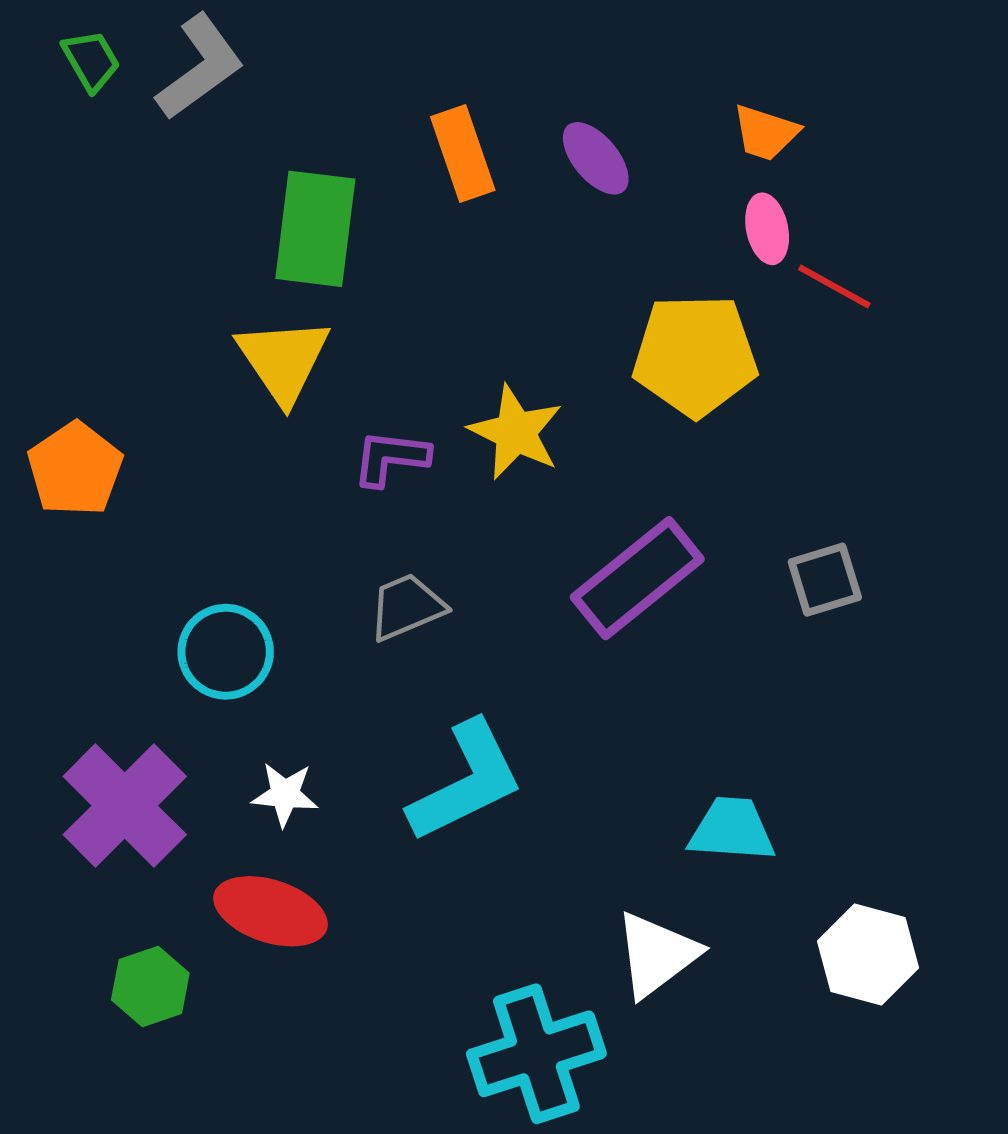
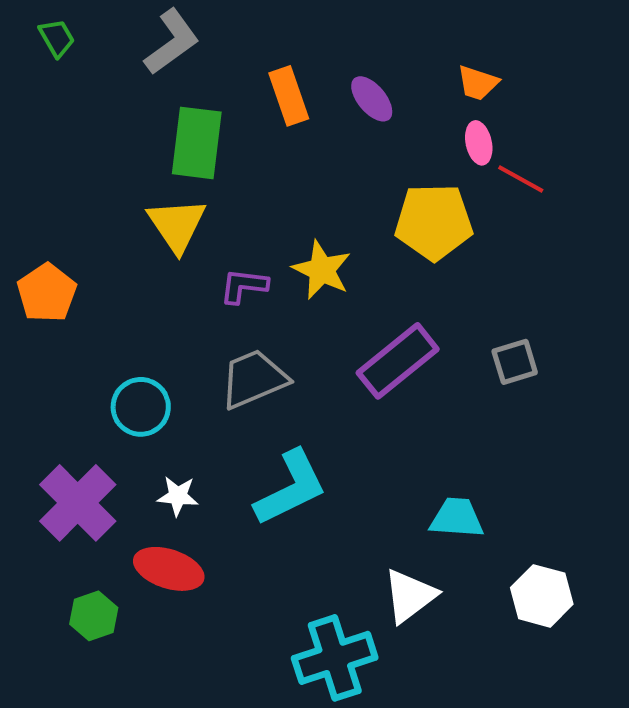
gray L-shape: (200, 67) -> (172, 42), moved
gray trapezoid: (407, 607) -> (254, 379), size x1.4

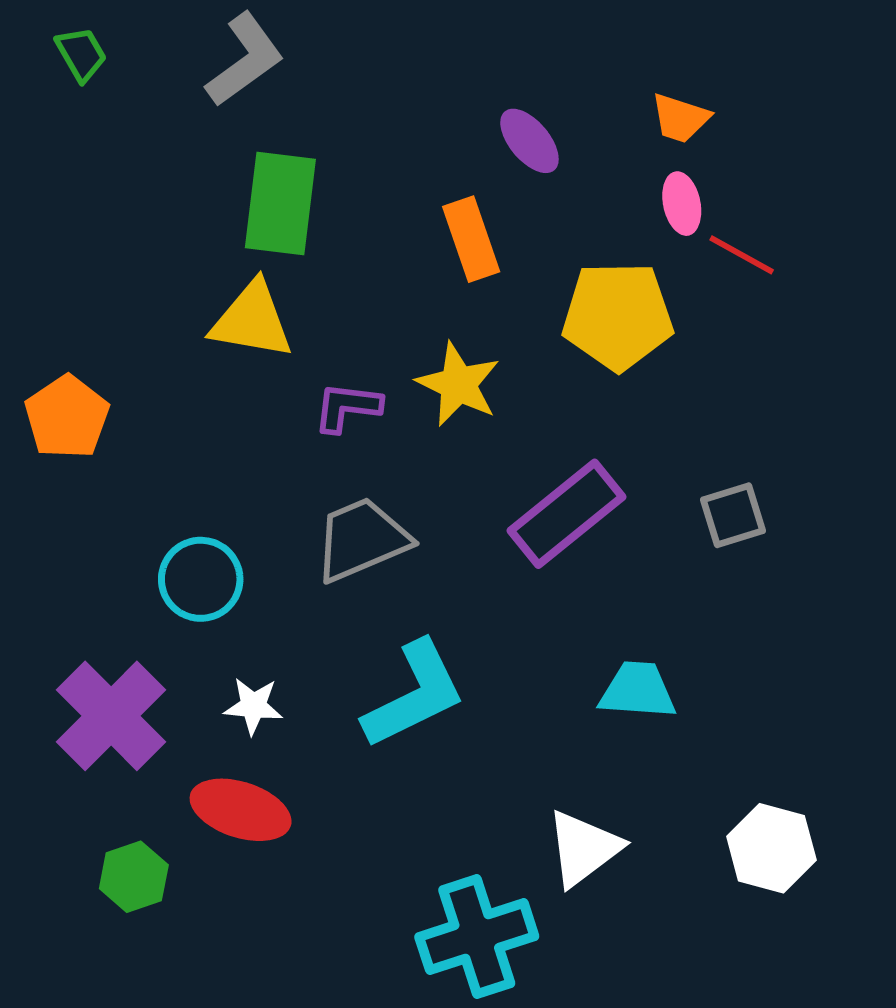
orange rectangle: (289, 96) -> (471, 239), moved
yellow triangle: (177, 225) -> (252, 320), turned -46
cyan trapezoid: (457, 518) -> (638, 690), moved

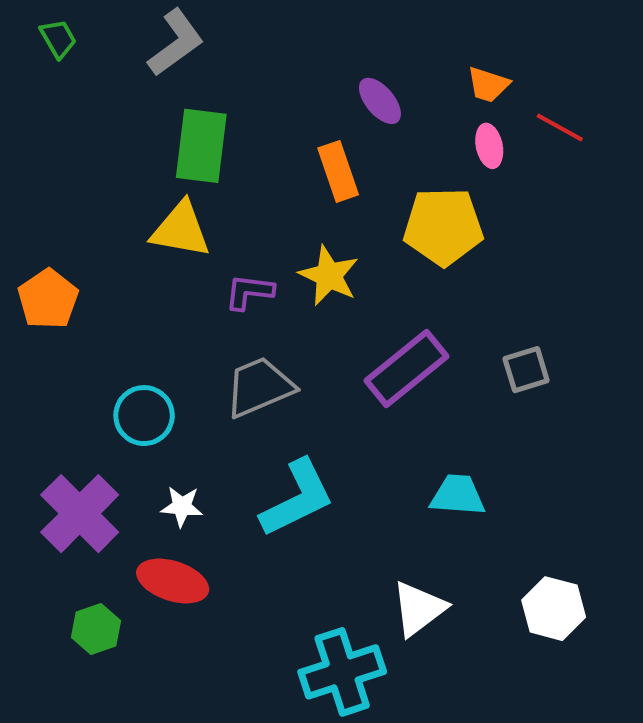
red line: (742, 255) -> (560, 127), moved

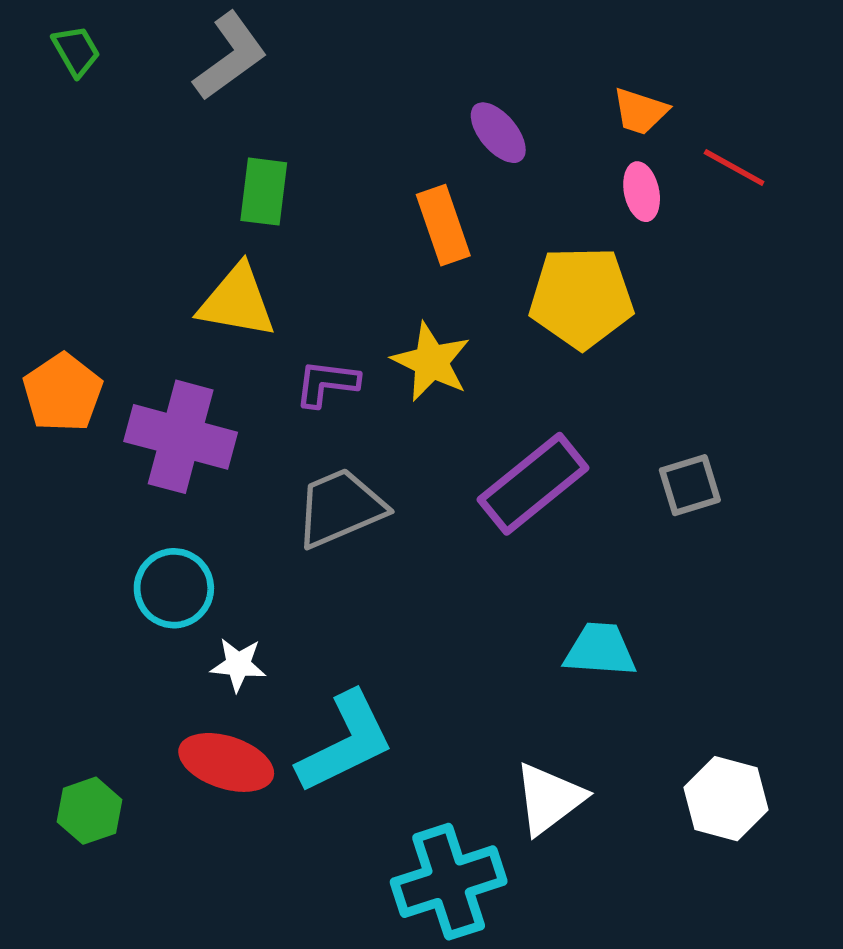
green rectangle: (201, 146) -> (264, 192), size x0.7
cyan circle: (144, 416) -> (174, 588), moved
cyan L-shape: (297, 498) -> (345, 742), moved
purple cross: (80, 514) -> (181, 437), moved, turned -30
green hexagon: (96, 629) -> (90, 811), moved

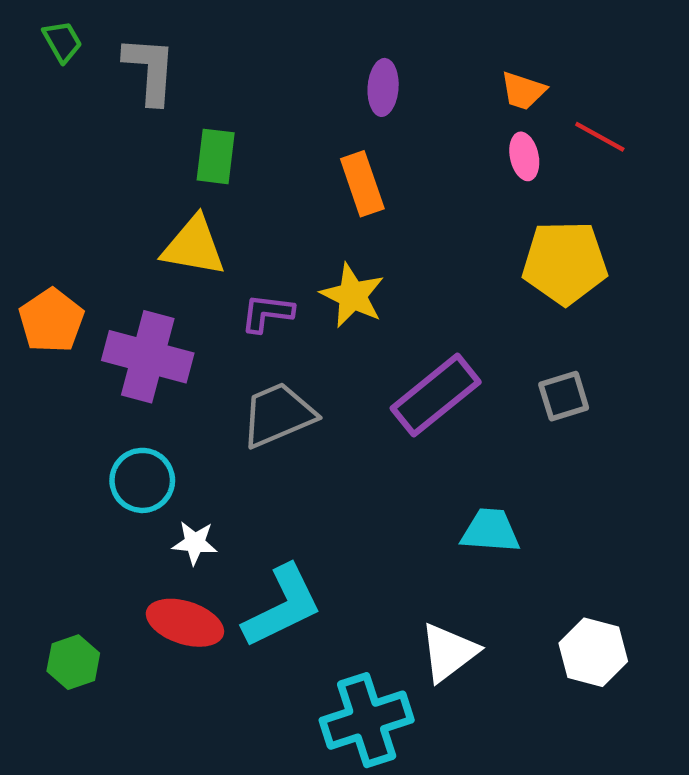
gray L-shape: (230, 56) -> (150, 70), moved, turned -50
purple ellipse: (498, 133) -> (383, 87), moved, turned 44
yellow pentagon: (581, 297) -> (565, 263), moved

